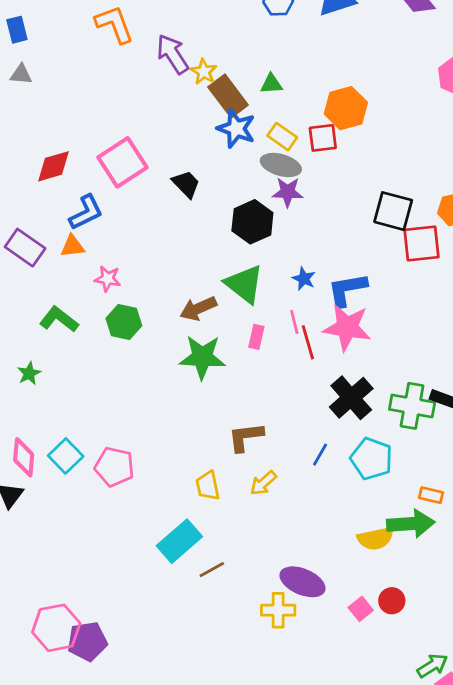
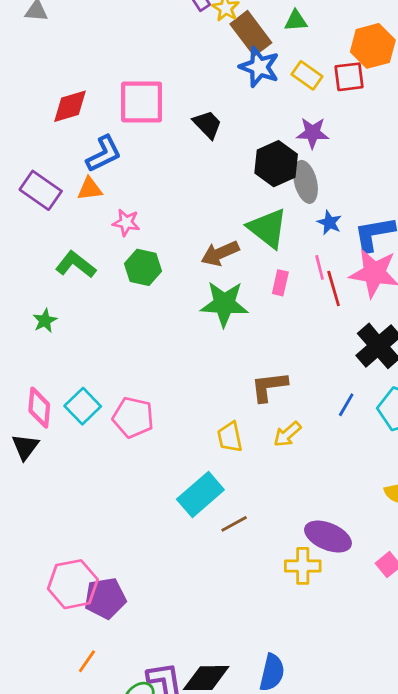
pink square: (123, 162) -> (142, 102), turned 33
gray ellipse: (281, 165) -> (306, 182), moved, turned 60

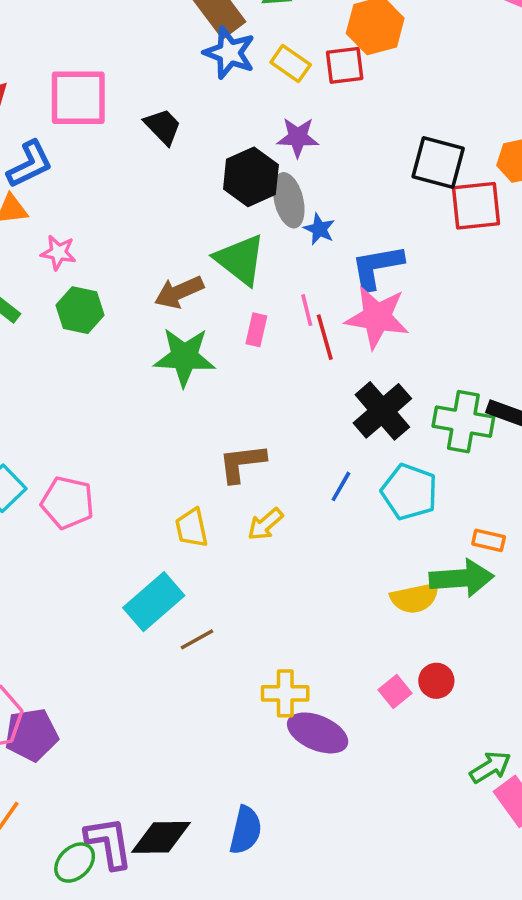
blue star: (329, 223) -> (319, 229), moved
purple ellipse: (328, 537) -> (318, 733), moved

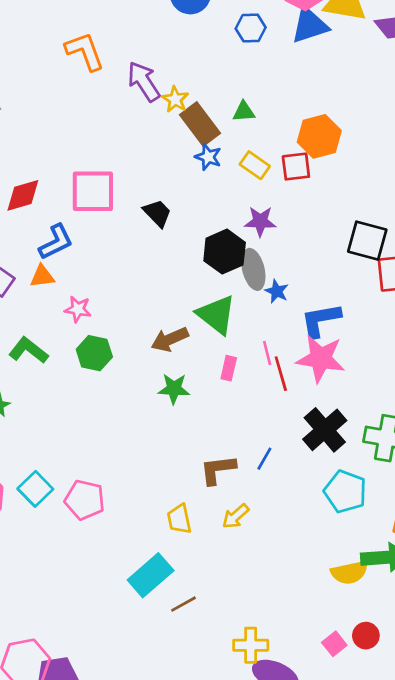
blue star: (229, 53) -> (208, 157), size x0.7
green star: (184, 357) -> (174, 389), size x0.7
blue line: (341, 486) -> (264, 459), moved

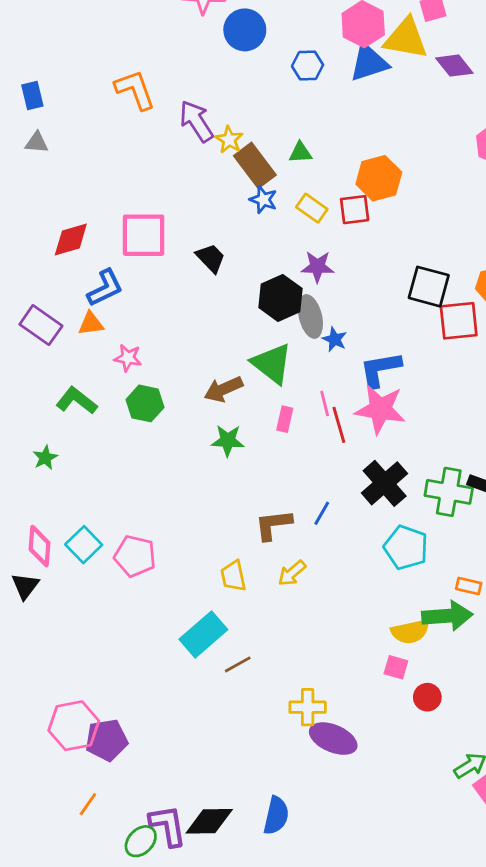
pink square: (334, 644) -> (396, 667), moved, turned -35

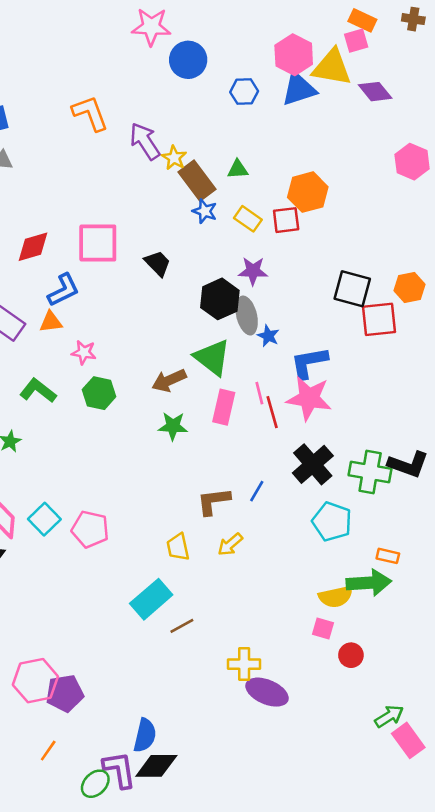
pink rectangle: (285, 419) -> (224, 407), size x1.5
blue semicircle: (276, 816) -> (145, 735), moved

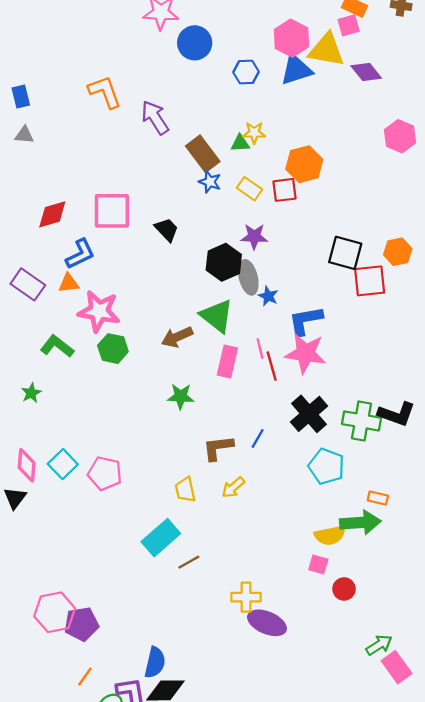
yellow star: (174, 158) -> (254, 133), moved, turned -30
pink star: (84, 352) -> (99, 311), size x1.8
green star: (173, 426) -> (181, 396), moved
orange line: (48, 751) -> (85, 676), moved

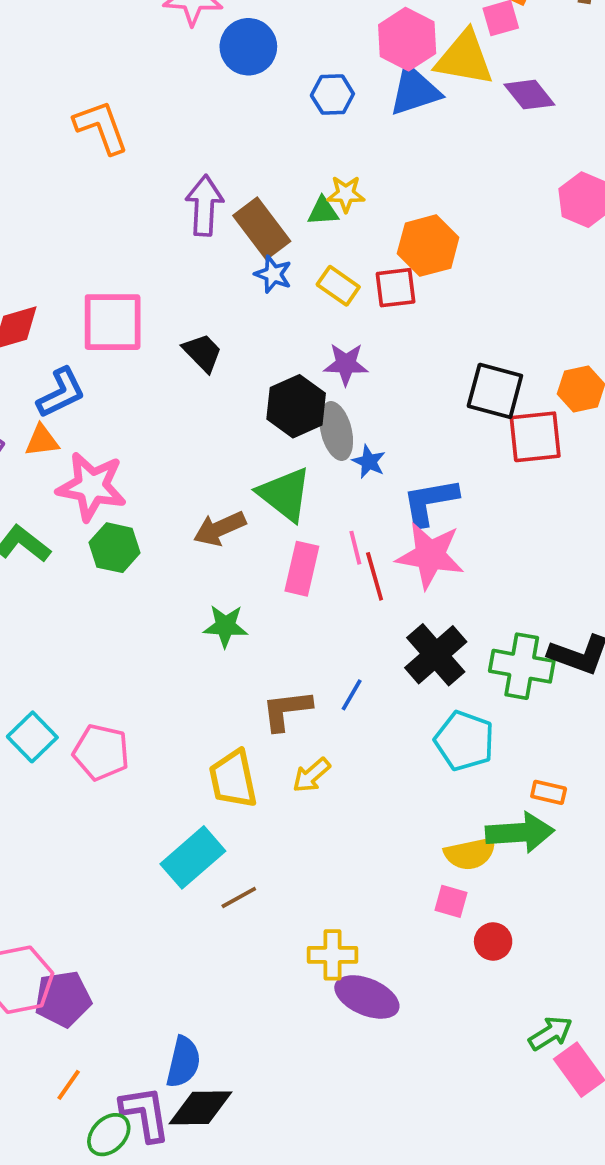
purple arrow: (155, 118) -> (204, 205), moved, turned 36
yellow trapezoid: (185, 490) -> (233, 779), size x1.4

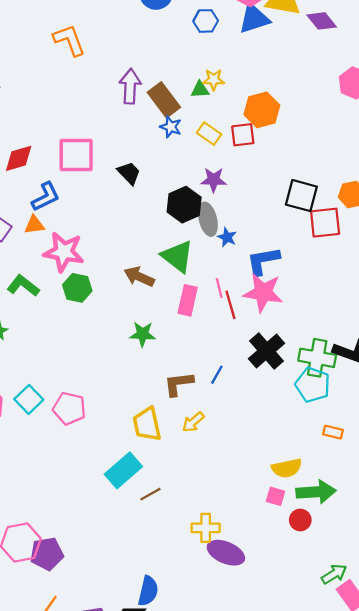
brown arrow: (220, 529) -> (139, 277), turned 48
cyan pentagon: (464, 741) -> (313, 385), moved
green arrow: (520, 833) -> (316, 492), moved
blue semicircle: (183, 1062) -> (148, 591), moved

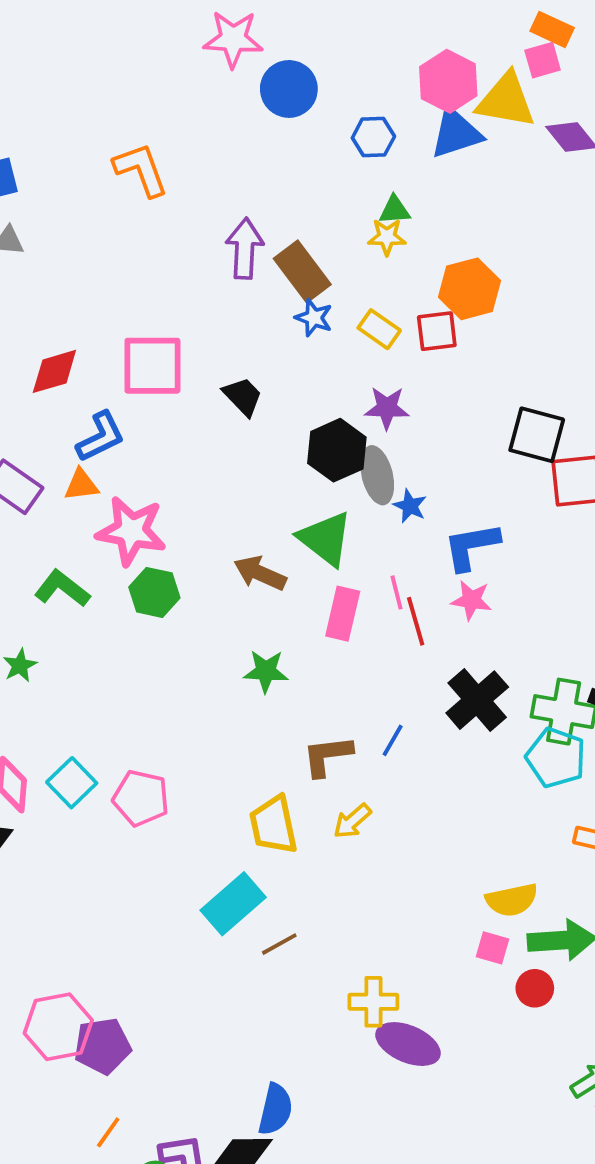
green triangle: (200, 90) -> (395, 210), moved
pink star: (263, 292) -> (471, 600), size x0.6

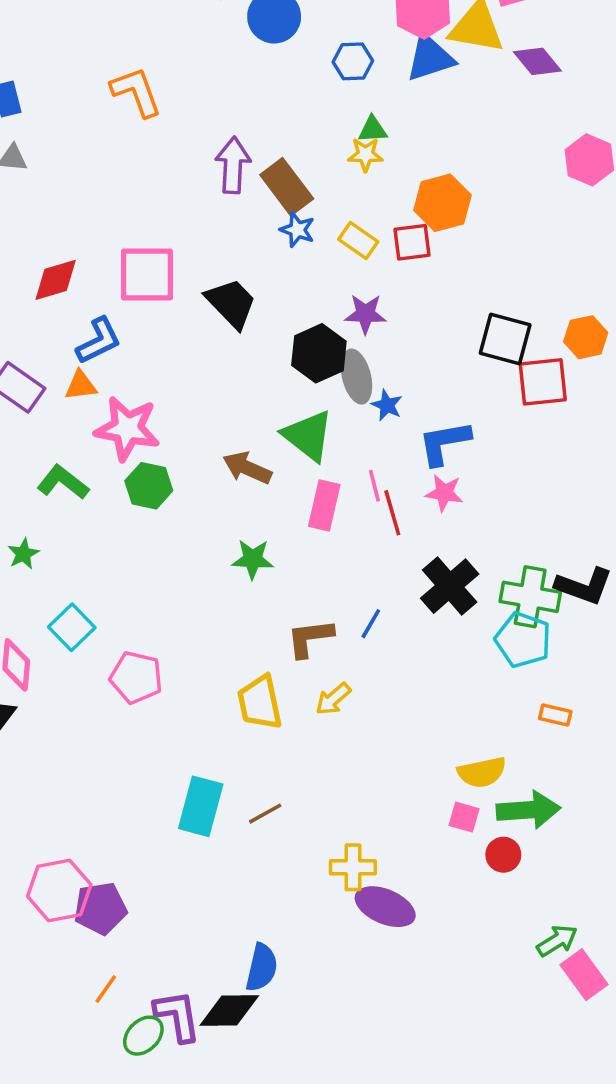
black trapezoid: (243, 396) -> (231, 303), size x1.4
cyan square: (72, 783) -> (72, 627), moved
cyan rectangle: (233, 904) -> (201, 806), moved, turned -34

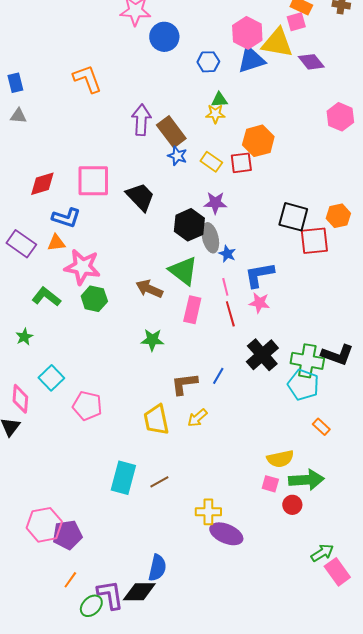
blue L-shape: (99, 341) -> (66, 218), turned 44
pink line: (374, 486) -> (225, 287), moved
orange rectangle: (555, 715) -> (321, 427), turned 30

